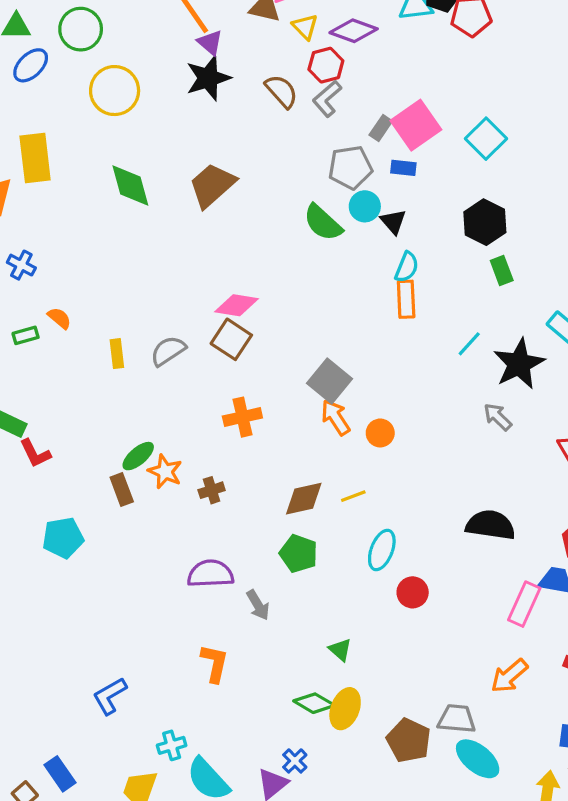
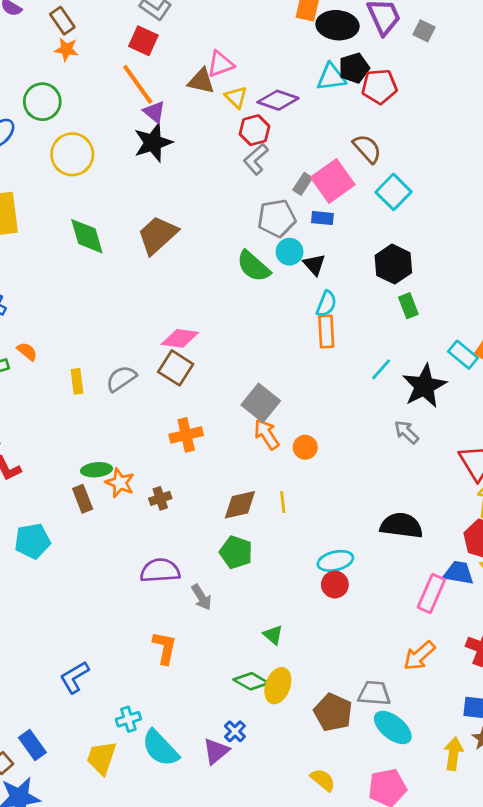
brown semicircle: (281, 91) -> (367, 149), moved
green ellipse: (138, 456) -> (96, 470), turned 36
yellow line: (353, 496) -> (283, 502), turned -75
cyan ellipse: (382, 550) -> (335, 561), moved, turned 56

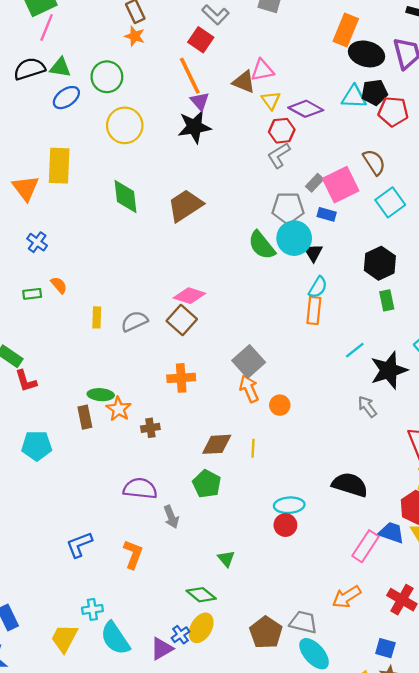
cyan circle: (290, 252) -> (294, 238), size x1.5
blue L-shape: (74, 677) -> (79, 545), moved
yellow ellipse: (278, 686) -> (201, 628), moved

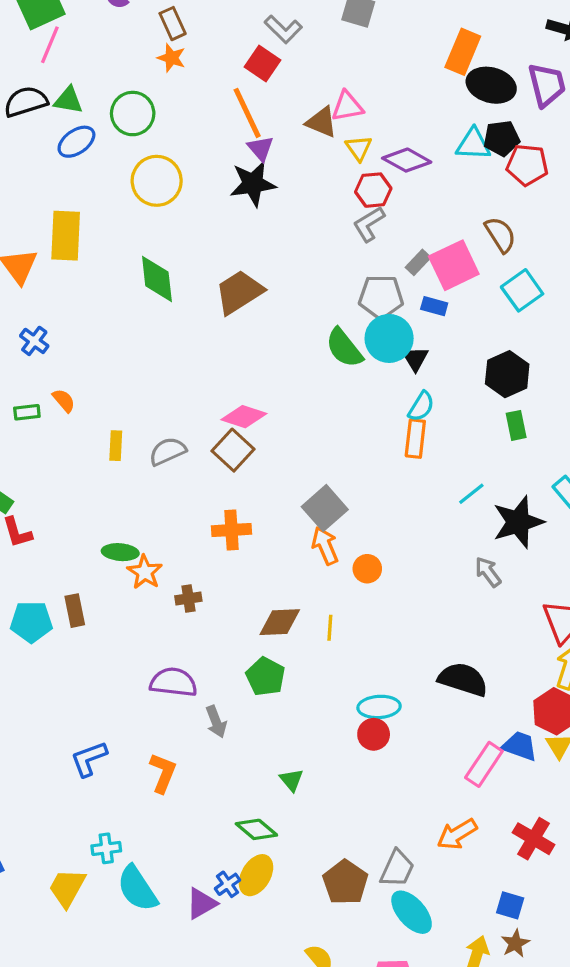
brown rectangle: (85, 417) -> (75, 611), moved
gray trapezoid: (303, 622) -> (397, 869), turned 100

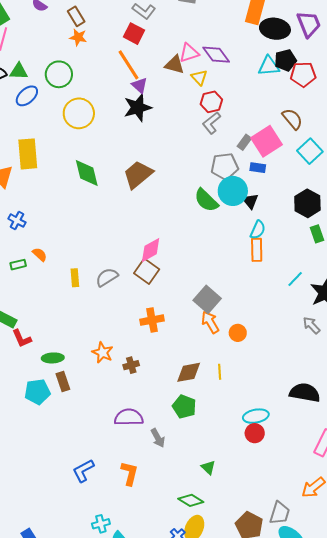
purple diamond: (407, 160) -> (216, 55), moved, turned 32
pink diamond: (244, 417) -> (151, 250), turned -40
green ellipse: (120, 552) -> (53, 358), moved

